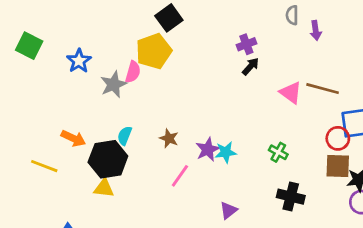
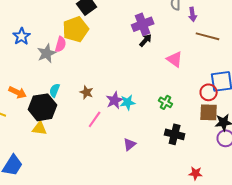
purple cross: (246, 44) -> (143, 24), size x1.5
brown line: (323, 89) -> (208, 36), moved

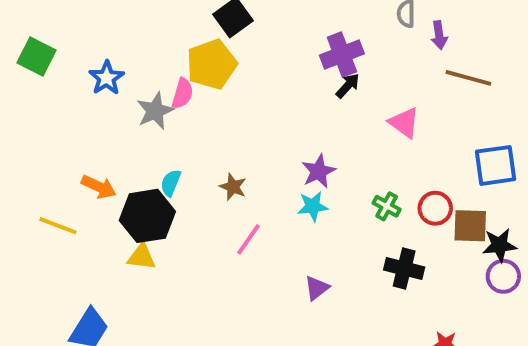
red circle: (209, 92) -> (435, 208), moved
purple star: (115, 100) -> (319, 171), moved

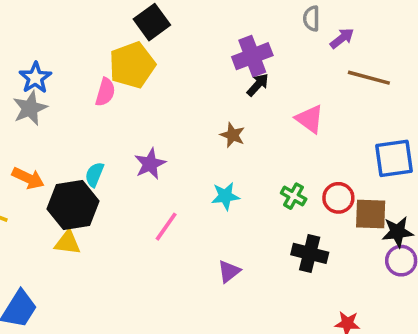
purple arrow: (439, 35) -> (342, 38), turned -120
gray star: (155, 111) -> (30, 108), moved
purple star: (319, 171) -> (150, 164), moved
brown star: (233, 187) -> (233, 135), moved

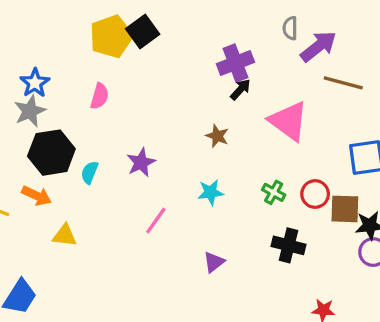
purple arrow: (342, 38) -> (318, 46), size x1.6
yellow pentagon: (132, 65) -> (111, 36), moved
pink triangle: (310, 119) -> (289, 121), size x1.5
orange arrow: (28, 178) -> (36, 196), moved
black hexagon: (73, 205) -> (51, 153), moved

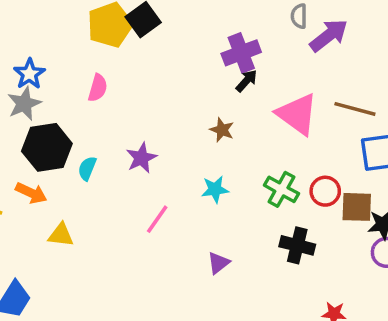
brown line: (343, 83) -> (355, 109), moved
green cross: (274, 192) -> (281, 189), size x1.4

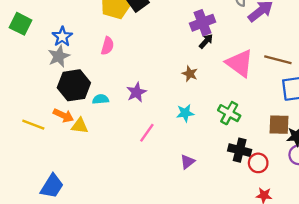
cyan semicircle: (87, 168) -> (101, 99), turned 63
red circle: (325, 191) -> (258, 163), moved
yellow triangle: (61, 235) -> (80, 126), moved

